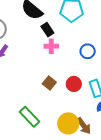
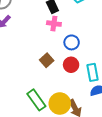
blue circle: (88, 51) -> (72, 42), moved
green rectangle: (30, 117) -> (36, 100), moved

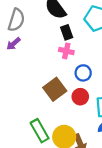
brown square: (47, 60) -> (55, 89), size x1.5

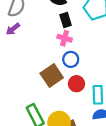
blue circle: (83, 73) -> (71, 59), moved

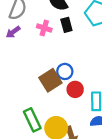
pink cross: (65, 38) -> (44, 28), moved
blue circle: (71, 59) -> (65, 71), moved

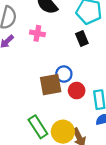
black rectangle: (66, 25) -> (82, 38), moved
brown square: (50, 80) -> (51, 85), turned 30

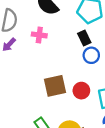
blue circle: (64, 74) -> (91, 55), moved

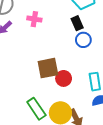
red circle: (81, 91) -> (64, 78), moved

